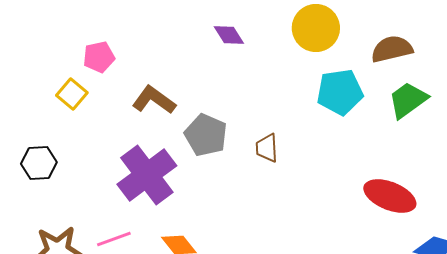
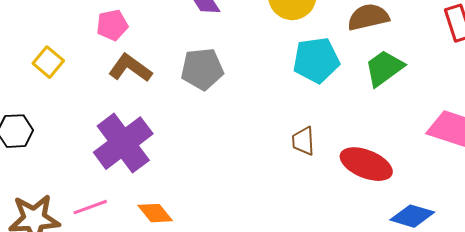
pink pentagon: (99, 57) -> (112, 25), moved
gray pentagon: (206, 135) -> (202, 69), moved, turned -30
brown trapezoid: (267, 148) -> (303, 141), moved

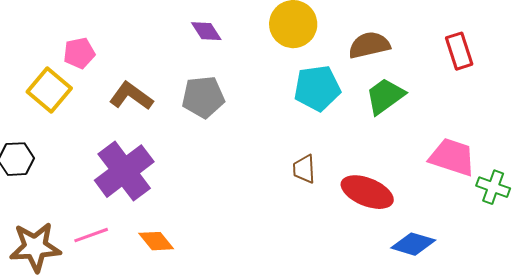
pink pentagon: (112, 25) -> (79, 53), moved
yellow square: (48, 62) -> (49, 90), size x1.4

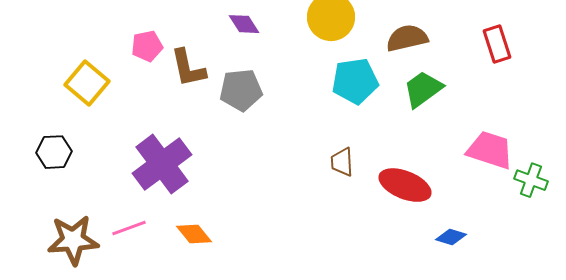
pink pentagon: (79, 53) -> (147, 46), moved
brown L-shape: (131, 96) -> (188, 68), moved, turned -138
blue diamond: (413, 244) -> (451, 237), size x0.7

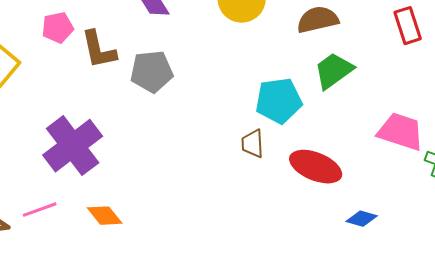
cyan pentagon: (355, 81) -> (279, 101), moved

